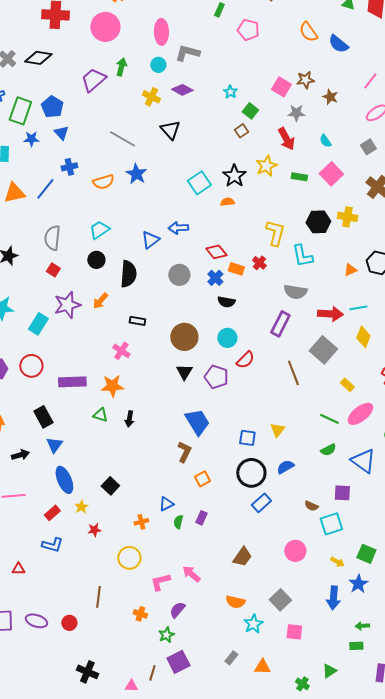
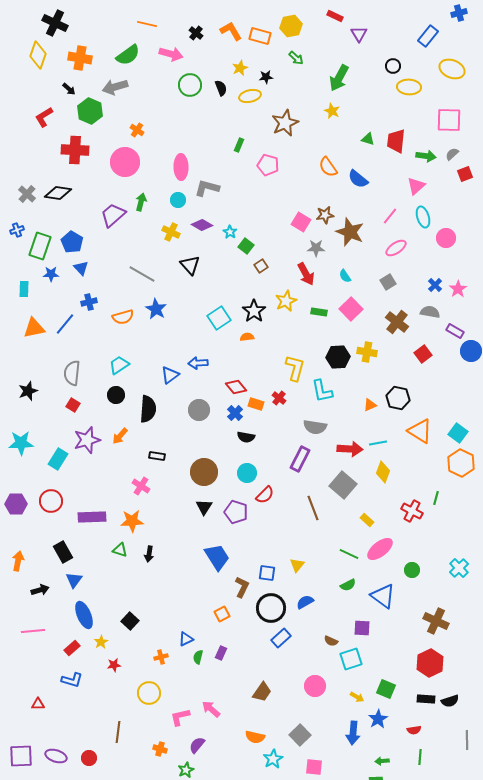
cyan star: (230, 92) -> (230, 232), moved
brown star: (330, 97) -> (350, 232), size x1.8
green square: (250, 111) -> (246, 246), moved
brown L-shape: (184, 452) -> (242, 587), moved

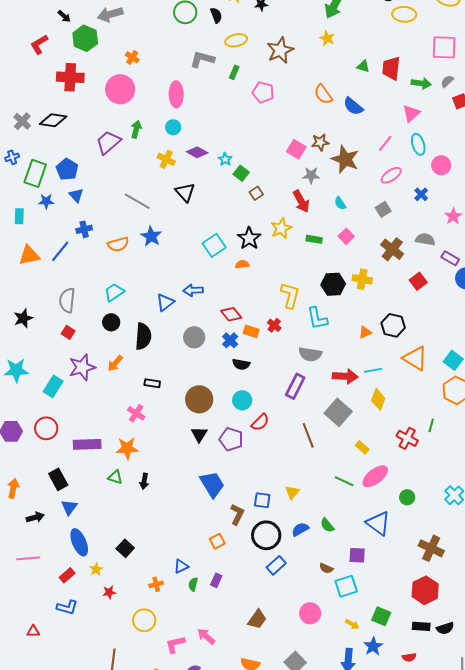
yellow ellipse: (250, 96) -> (236, 40), moved
gray L-shape: (207, 188) -> (202, 59), moved
blue cross: (435, 285) -> (421, 194), moved
pink square: (351, 309) -> (346, 236), size x0.7
green semicircle: (348, 585) -> (327, 525), moved, turned 77

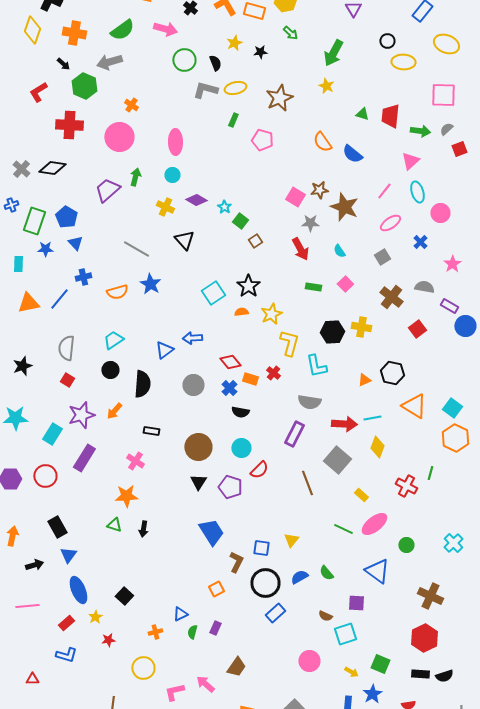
gray L-shape: (202, 59) -> (205, 90), moved
yellow star: (281, 228) -> (271, 314), moved
purple rectangle: (87, 444) -> (84, 458), moved, turned -56
brown trapezoid: (257, 619) -> (236, 667), moved

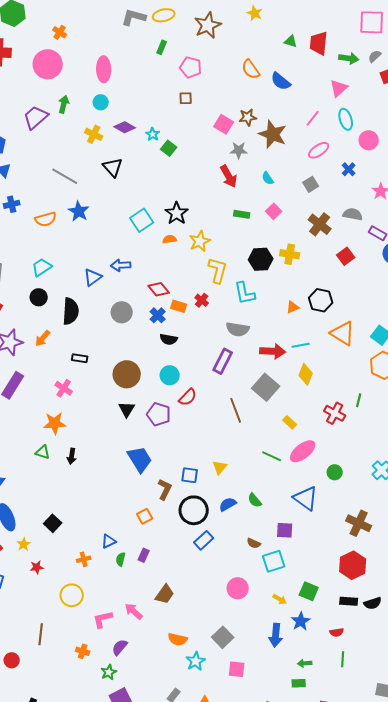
brown square: (255, 241) -> (186, 98), moved, turned 32

